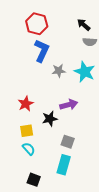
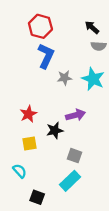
cyan semicircle: (29, 149) -> (20, 171), moved
cyan rectangle: (64, 165) -> (70, 181), turned 30

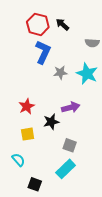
black arrow: (92, 27) -> (62, 24), moved

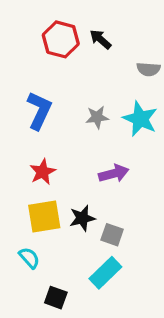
blue L-shape: (43, 52) -> (39, 111), moved
black star: (51, 122) -> (82, 218), moved
yellow square: (28, 134) -> (44, 216), size x1.5

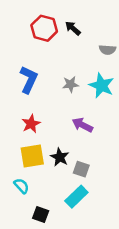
purple arrow: (114, 173) -> (82, 125), turned -138
black star: (82, 218) -> (60, 157), turned -30

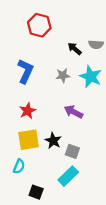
black arrow: (73, 28) -> (75, 49), moved
cyan semicircle: (21, 186) -> (19, 166), turned 64

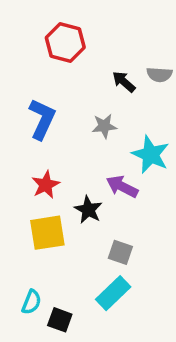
cyan star: (91, 77) -> (151, 155), moved
black star: (53, 141) -> (88, 210), moved
cyan semicircle: (19, 166) -> (31, 302), moved

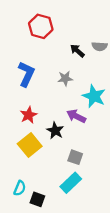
yellow square: (47, 233) -> (30, 145), turned -30

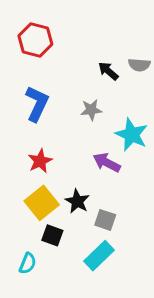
red hexagon: (41, 26) -> (35, 40), moved
black star: (55, 131) -> (77, 201), moved
black square: (37, 199) -> (52, 235), moved

